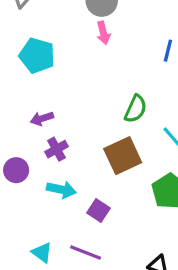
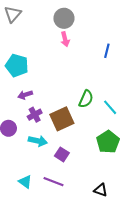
cyan pentagon: (37, 55) -> (17, 65), moved
green semicircle: (136, 109) -> (86, 99), moved
brown square: (123, 156) -> (62, 119), moved

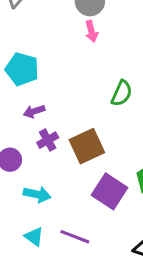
green semicircle: (86, 99) -> (122, 93), moved
cyan arrow: (38, 141) -> (37, 194), moved
purple square: (62, 154) -> (110, 191), moved, size x1.6

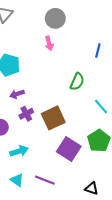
pink arrow: (91, 31) -> (49, 43), moved
cyan arrow: (37, 194) -> (19, 151), turned -30

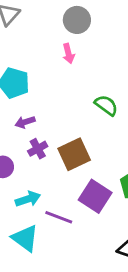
green semicircle: (77, 82) -> (106, 105), turned -78
cyan triangle: (17, 180) -> (25, 238), size x1.5
purple line: (45, 180) -> (59, 217), moved

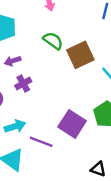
green semicircle: (106, 105) -> (53, 41), moved
brown square: (74, 154) -> (80, 55), moved

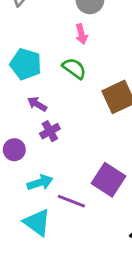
green semicircle: (53, 41) -> (74, 68), moved
purple arrow: (13, 61) -> (37, 104), turned 49

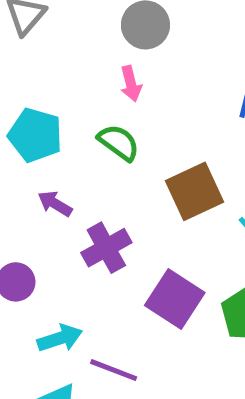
purple cross: (50, 131) -> (106, 248), moved, size x1.4
purple square: (108, 180) -> (175, 299), moved

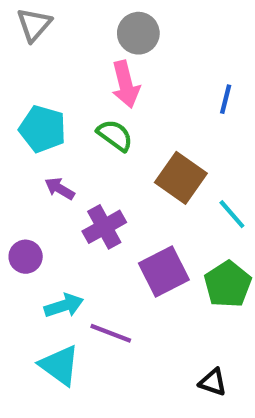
pink arrow: (131, 84) -> (126, 84), size x1.5
brown square: (194, 191) -> (181, 178), turned -30
purple square: (175, 299) -> (164, 272), turned 30

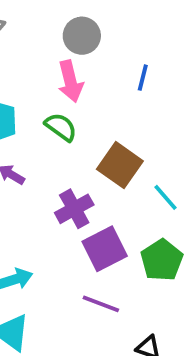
blue line: (226, 99) -> (143, 78), moved
purple cross: (104, 227) -> (74, 209), moved
purple line: (111, 333) -> (101, 304), moved

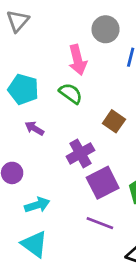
gray circle: (82, 36) -> (106, 29), moved
brown square: (120, 165) -> (114, 121), size x0.7

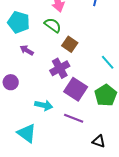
brown square: (114, 121) -> (70, 44), moved
purple square: (103, 183) -> (76, 89), turned -30
cyan arrow: (37, 205) -> (44, 105), moved, turned 30

